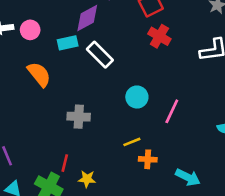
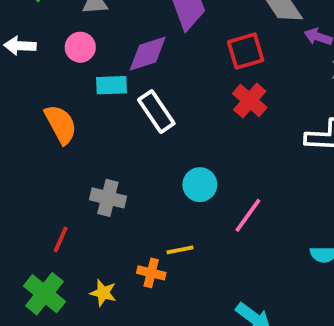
pink circle: (30, 30) -> (80, 47), moved
orange cross: (148, 159) -> (151, 273), moved
red line: (65, 163) -> (61, 239), moved

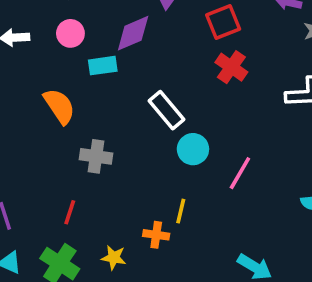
white rectangle: (156, 112) -> (166, 110), moved
gray cross: (108, 198) -> (96, 156), moved
yellow line: (180, 250) -> (181, 211), turned -60

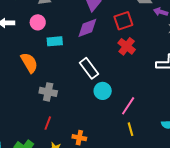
purple diamond: (133, 33) -> (87, 28), moved
yellow line: (181, 211) -> (131, 129), moved, turned -32
red line: (70, 212) -> (48, 123), moved

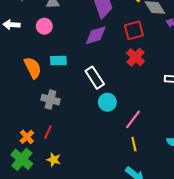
cyan rectangle: (55, 41) -> (58, 61), moved
orange cross: (79, 138) -> (27, 137), moved, turned 32

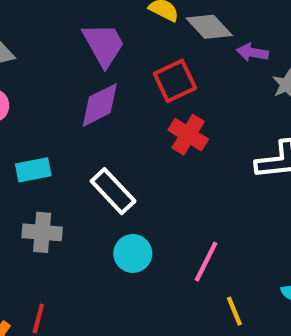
gray cross: (50, 100) -> (42, 232), moved
cyan circle: (107, 102) -> (133, 253), moved
yellow line: (134, 144) -> (234, 311), moved

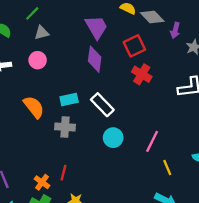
purple arrow: (252, 52) -> (175, 30), turned -84
purple diamond: (100, 105) -> (95, 59), turned -55
cyan rectangle: (33, 170) -> (69, 100), moved

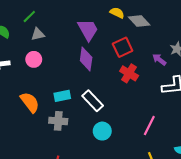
purple arrow: (175, 30) -> (159, 60), moved, turned 112
pink line: (152, 141) -> (149, 126), moved

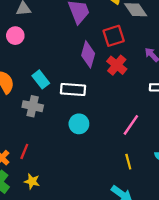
purple diamond: (86, 59) -> (88, 54), moved
cyan rectangle: (62, 96) -> (41, 79), turned 56
white rectangle: (93, 101) -> (73, 90), turned -50

